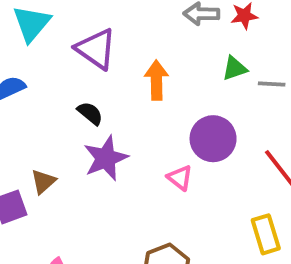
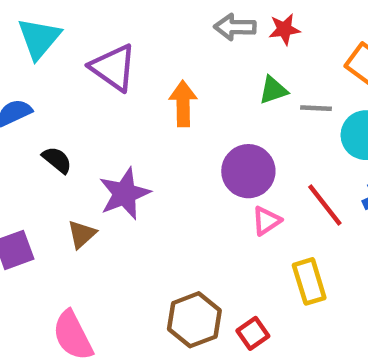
black semicircle: (90, 113) -> (57, 160), moved
pink triangle: (180, 178) -> (266, 221), moved, turned 48
brown triangle: (43, 182) -> (82, 234), moved

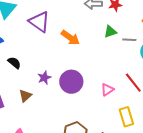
orange arrow: (183, 104) -> (70, 38), turned 126
purple circle: (248, 171) -> (71, 82), moved
purple star: (125, 194) -> (44, 78), size x0.6

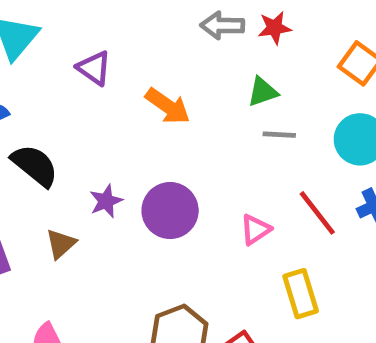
purple triangle: (39, 22) -> (94, 68), size x0.7
gray line: (129, 40) -> (279, 135), moved
black semicircle: (14, 63) -> (35, 165), size x1.5

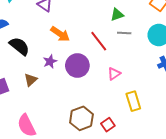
orange arrow: (168, 106) -> (60, 34), moved
red line: (317, 213) -> (99, 41), moved

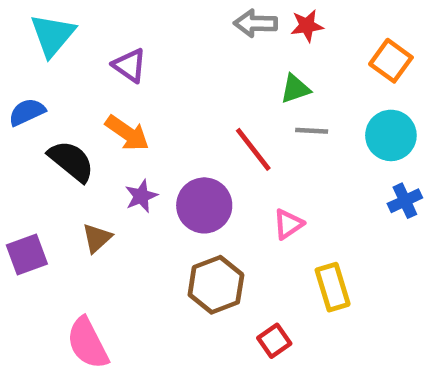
orange arrow: (60, 34) -> (127, 133), moved
brown hexagon: (81, 118) -> (216, 285), moved

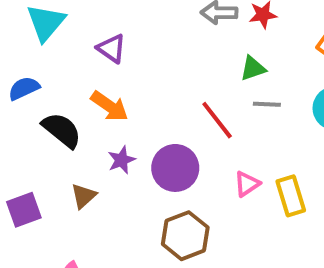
yellow rectangle: (333, 287) -> (291, 196), moved

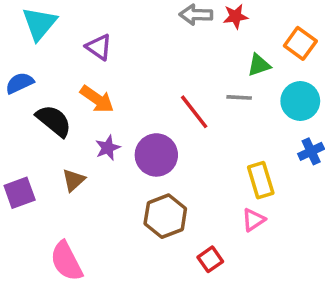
green triangle: (253, 68) -> (259, 65), moved
pink triangle: (247, 184) -> (253, 220), moved

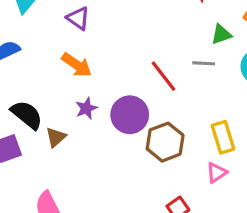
black semicircle: (54, 121) -> (27, 115), moved
brown hexagon: (165, 216) -> (165, 142), moved

